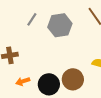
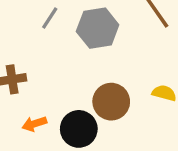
brown circle: (73, 79) -> (111, 102), moved

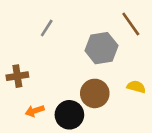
gray hexagon: (98, 28) -> (101, 48), moved

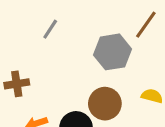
brown line: (131, 24) -> (146, 25), turned 70

